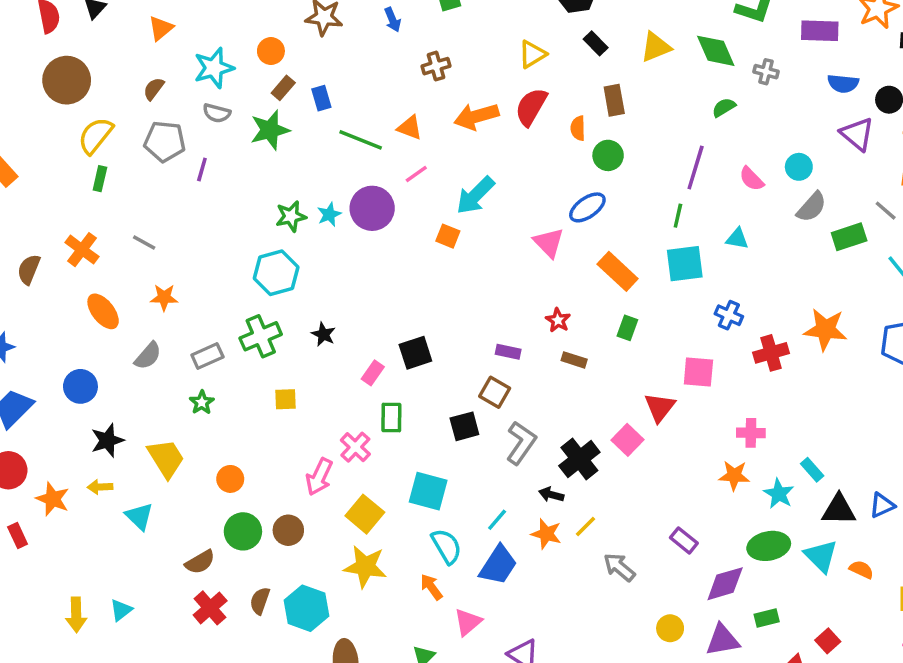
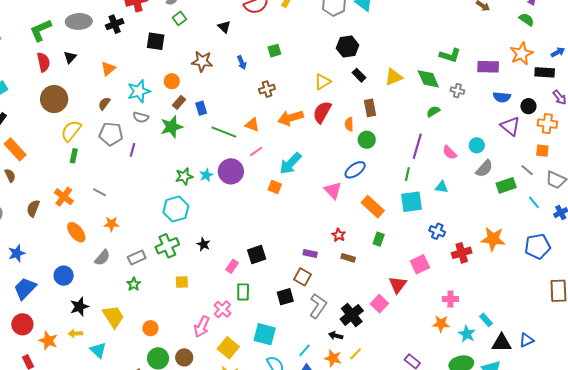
pink square: (698, 372) -> (420, 264), turned -30

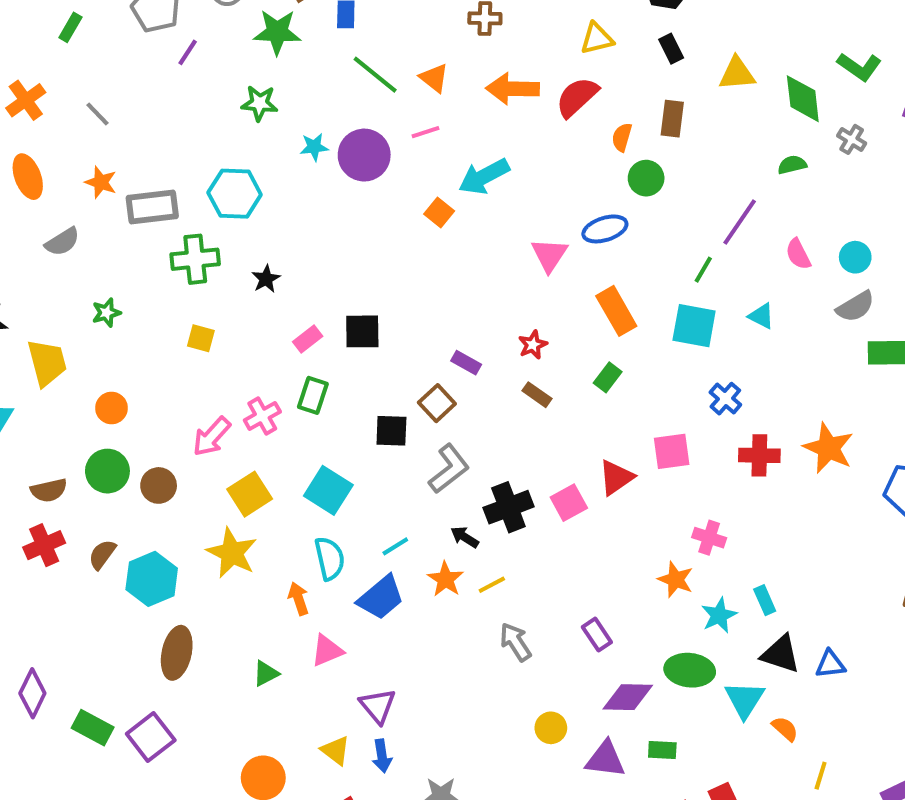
green star: (184, 176) -> (260, 103), moved
gray rectangle: (137, 257) -> (152, 207), moved, size x1.4

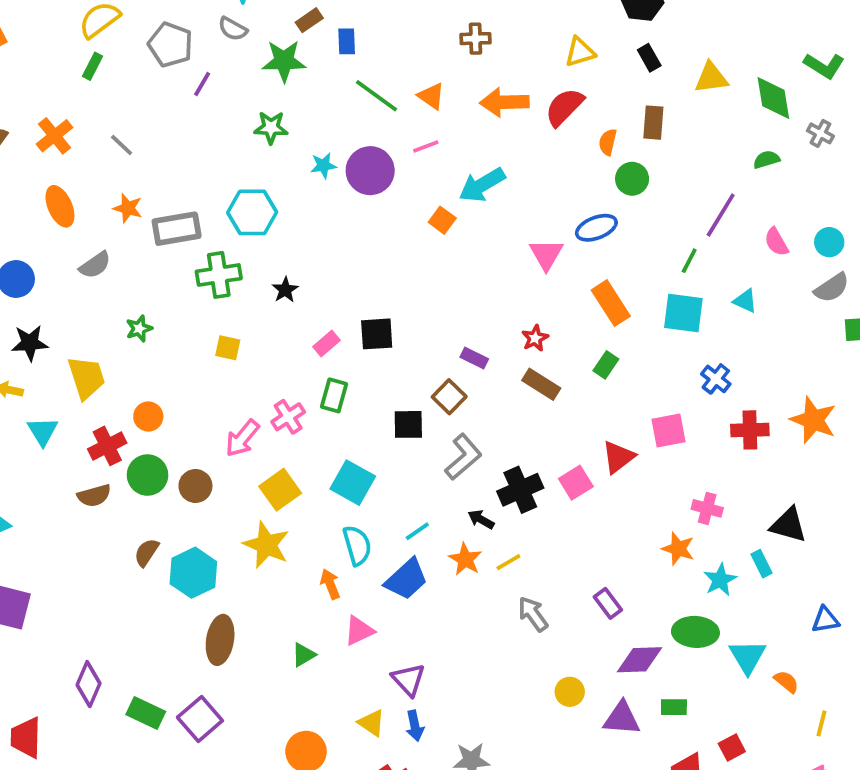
brown rectangle: (537, 395) -> (541, 384), size x1.4
red cross: (44, 545) -> (107, 446), moved
black triangle: (781, 654) -> (789, 525), moved

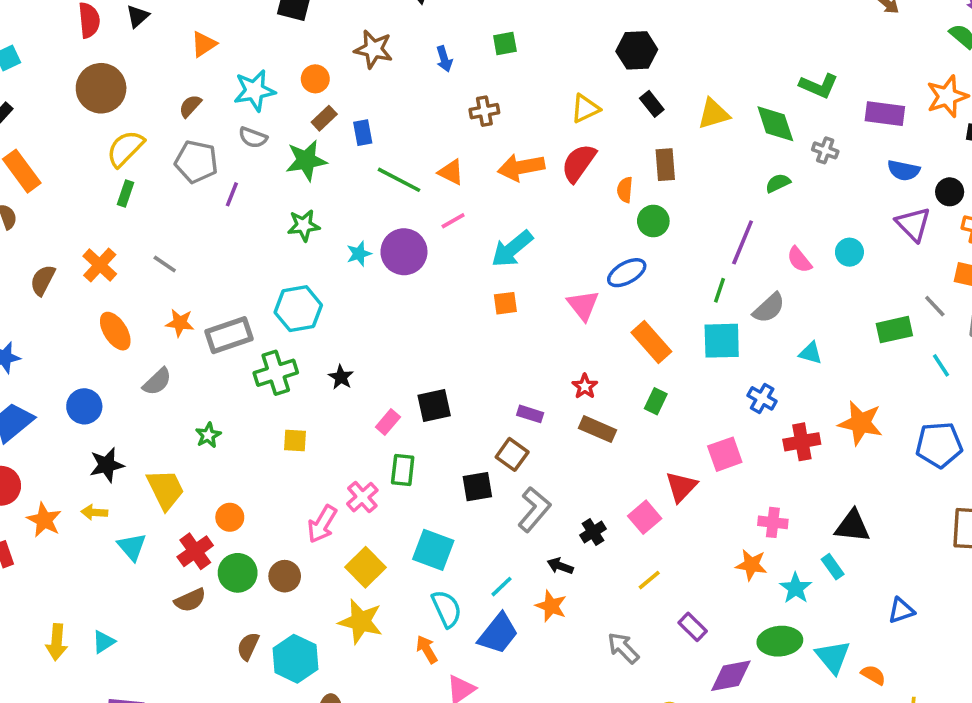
orange square: (442, 220) -> (505, 303), moved, turned -35
gray semicircle: (832, 288) -> (769, 308), moved
cyan triangle: (745, 301) -> (811, 353), moved
black cross: (520, 490) -> (593, 532), size x0.6
yellow line: (508, 562) -> (649, 580), moved

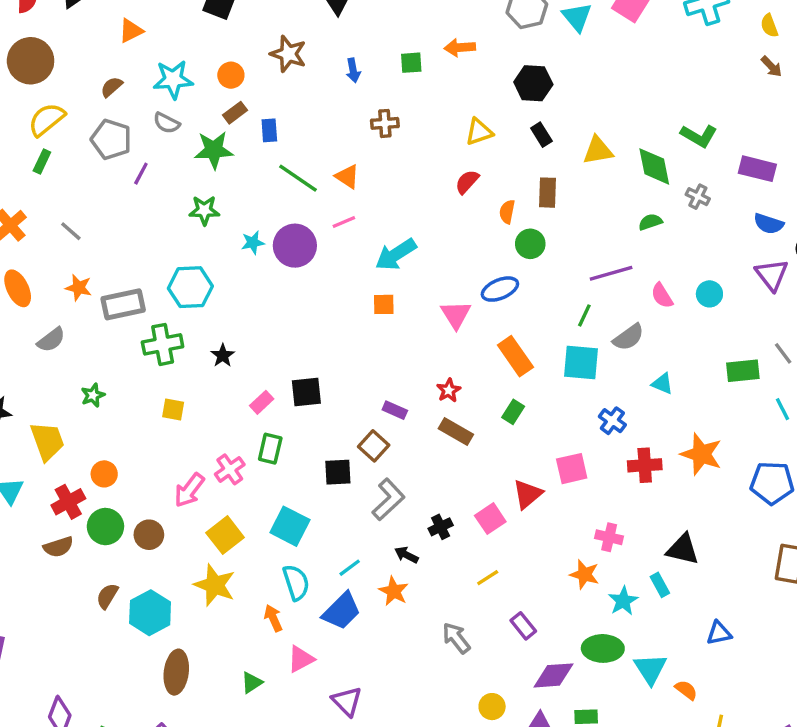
red semicircle: (579, 163) -> (467, 182), size x0.7
orange arrow: (521, 167) -> (460, 48), moved, size x0.7
purple line: (743, 242) -> (611, 273), turned 45

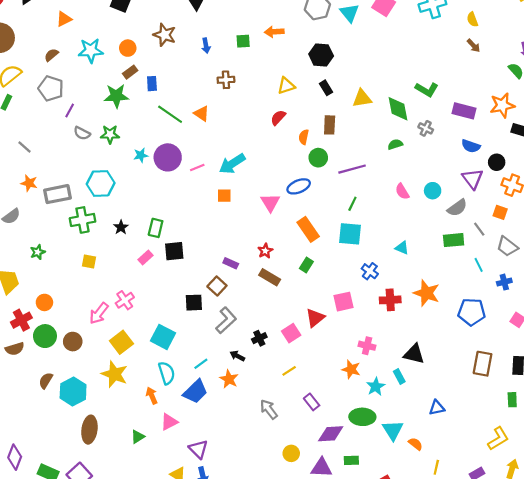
gray semicircle: (167, 123) -> (82, 133), moved
pink line: (344, 222) -> (197, 167), moved
purple line: (611, 273) -> (352, 169), moved
gray semicircle: (629, 337) -> (457, 208), moved
green rectangle: (270, 449) -> (156, 228), moved

